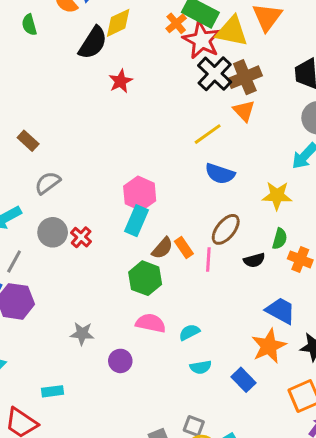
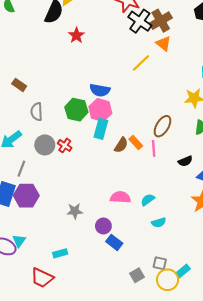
blue semicircle: (220, 174) -> (100, 90), moved
gray semicircle: (48, 183) -> (37, 112), turned -48
black semicircle: (254, 260) -> (185, 161), moved
green hexagon: (145, 278) -> (76, 110), moved
blue rectangle: (243, 380) -> (114, 242), moved

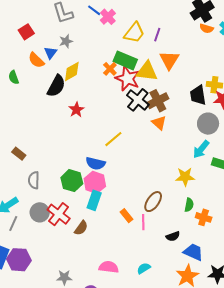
yellow line: (141, 63) -> (113, 139), moved
red cross: (65, 145) -> (59, 214), size x1.6
brown semicircle: (121, 145) -> (81, 228), moved
gray line: (21, 169) -> (13, 223), moved
cyan semicircle: (148, 200) -> (144, 268), moved

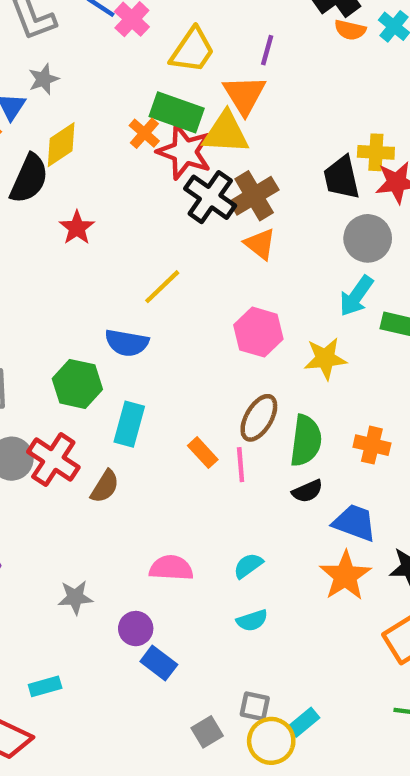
purple line: (157, 35) -> (267, 50), moved
orange triangle: (169, 60) -> (244, 95), moved
pink hexagon: (95, 182) -> (258, 332), moved
green semicircle: (189, 205) -> (306, 441), moved, size x1.6

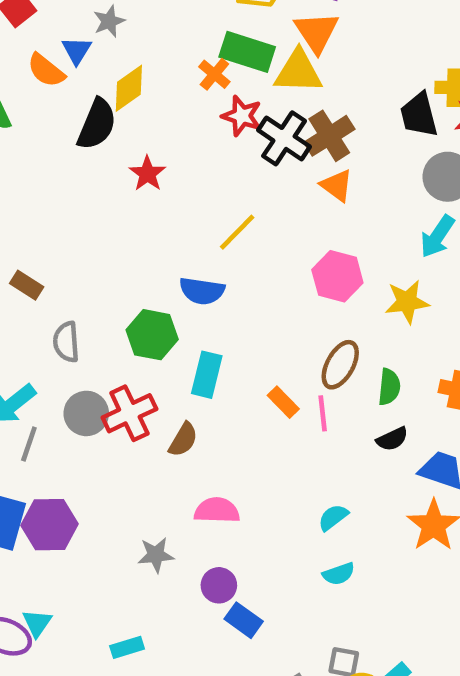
red star: (185, 152) -> (242, 116), moved, size x0.7
green semicircle: (306, 441) -> (389, 387), size x0.7
red cross: (53, 460) -> (129, 413), turned 33
pink semicircle: (171, 568) -> (217, 510), moved

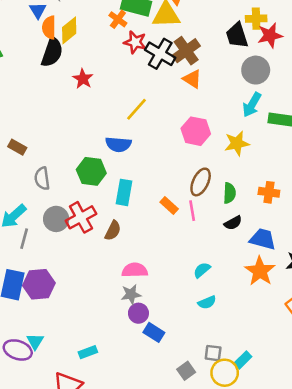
orange semicircle: (46, 70) -> (49, 28), moved, turned 55
gray star: (156, 555) -> (131, 294), moved

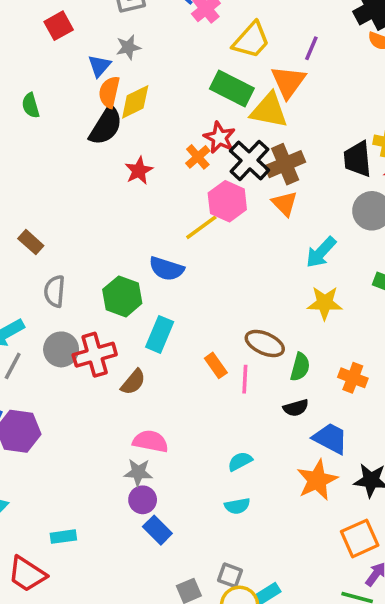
orange cross: (118, 19) -> (198, 157), moved
cyan arrow: (252, 105) -> (321, 252), moved
pink hexagon: (196, 131) -> (227, 201), moved
brown ellipse: (201, 182) -> (265, 344), turned 76

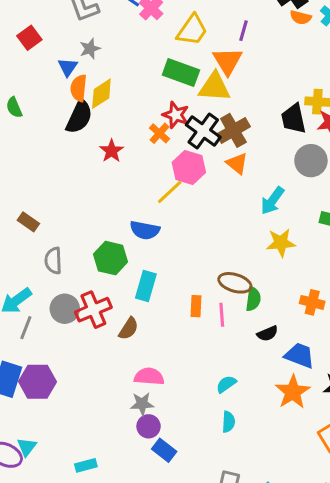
orange rectangle: (216, 365) -> (196, 306), turned 45
green semicircle: (300, 367) -> (253, 299), moved
cyan semicircle: (237, 506) -> (228, 422), turned -70

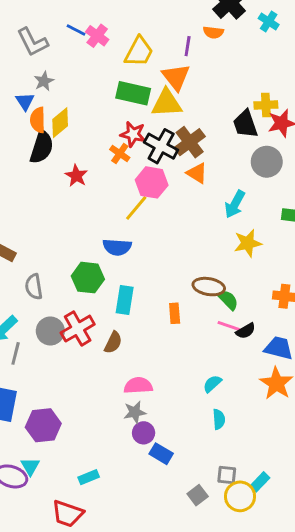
orange semicircle: (301, 17) -> (213, 32), moved
green semicircle: (253, 299) -> (228, 300), turned -45
pink line: (222, 315) -> (229, 326), moved, turned -60
purple hexagon: (37, 382) -> (43, 425), moved

